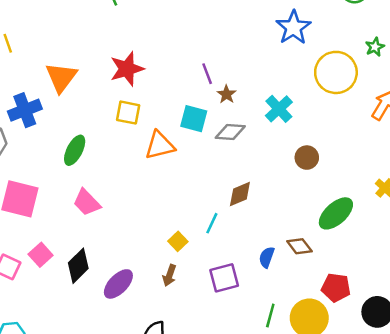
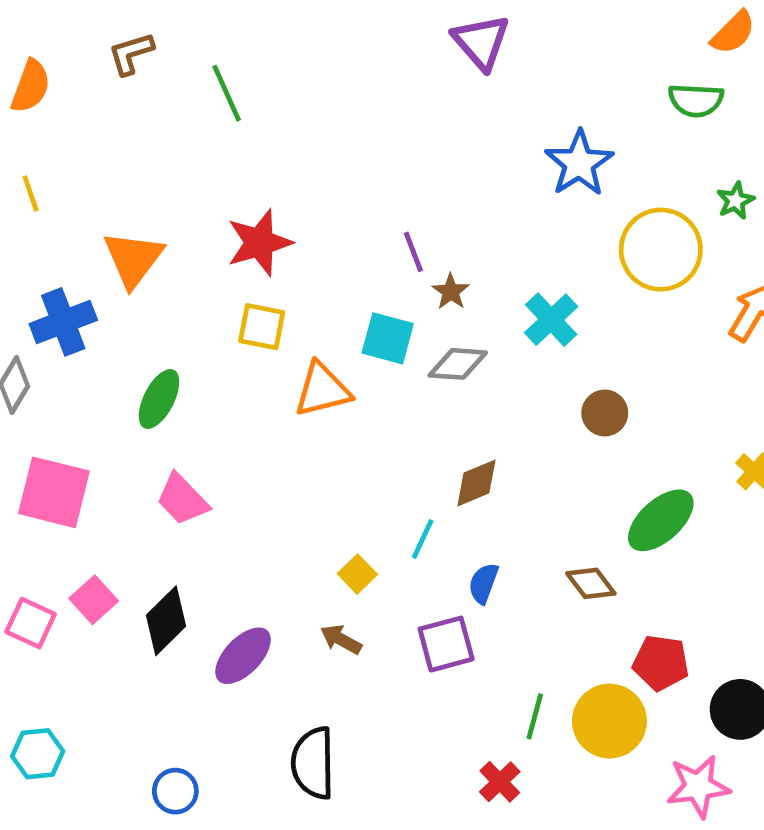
blue semicircle: (267, 257) -> (483, 583), moved
brown arrow: (169, 275) -> (341, 639), turned 100

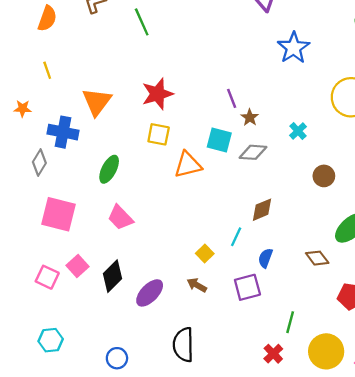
blue star: (579, 163) -> (294, 48), moved
cyan cross: (551, 320) -> (298, 131), size x0.7
blue cross: (63, 322) -> (63, 132), turned 32
yellow circle: (609, 721) -> (326, 351), moved

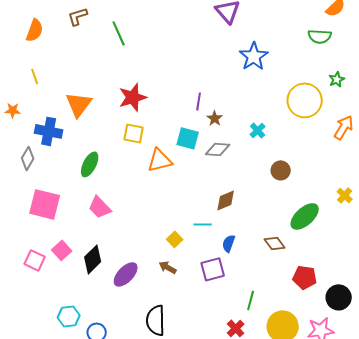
purple line: (232, 98) -> (199, 101), turned 30
cyan line: (236, 237) -> (203, 224), turned 66
cyan hexagon: (51, 340) -> (69, 316), moved

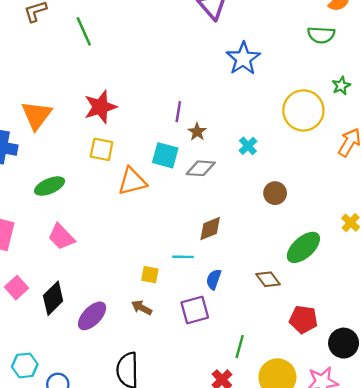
green ellipse: (90, 164) -> (50, 186), turned 40
yellow square: (175, 239) -> (150, 275), turned -35

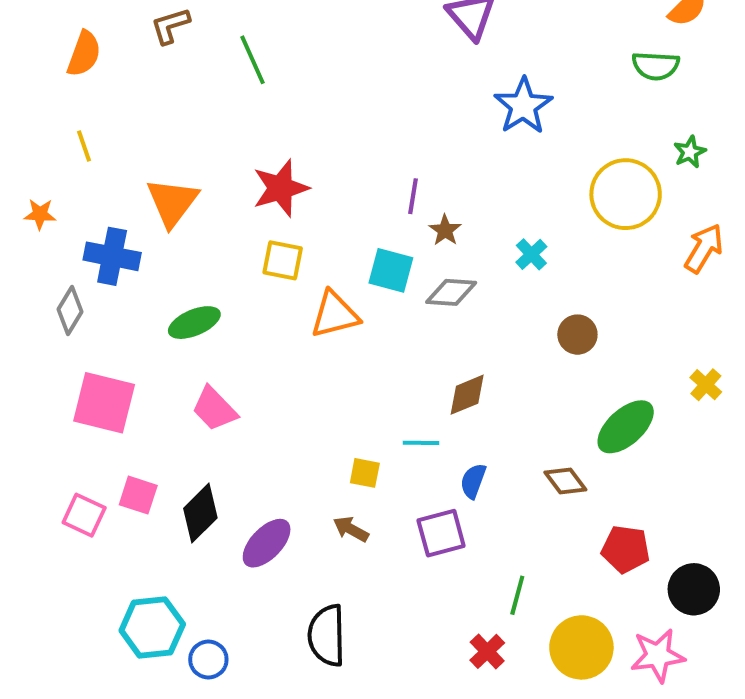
pink square: (17, 288) -> (138, 495), turned -30
cyan hexagon: (25, 365) -> (152, 627), size x1.4

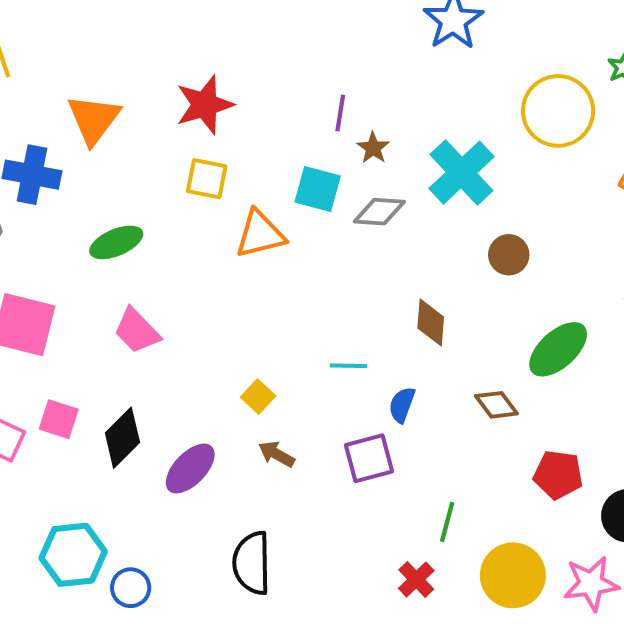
cyan cross: (531, 254) -> (461, 173), size x2.0
brown diamond: (467, 395) -> (431, 323), moved, turned -63
yellow square: (365, 473) -> (258, 397), moved, turned 32

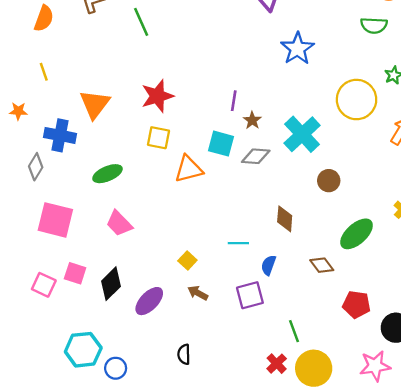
green line: (447, 522) -> (294, 331), turned -35
black semicircle: (252, 563) -> (184, 354), size x0.6
yellow circle: (513, 575) -> (314, 368), moved

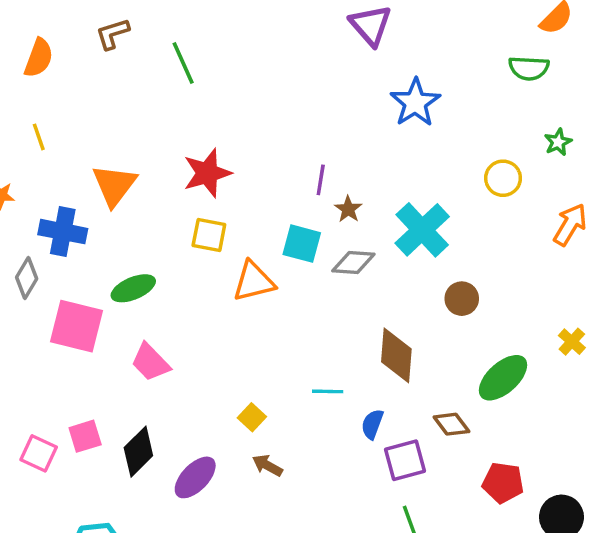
yellow circle: (357, 100) -> (503, 178), size x0.6
brown diamond: (285, 219) -> (396, 355), size x1.4
pink square: (55, 220) -> (77, 326), moved
pink square: (75, 273) -> (85, 436), turned -35
purple square: (250, 295) -> (405, 460), moved

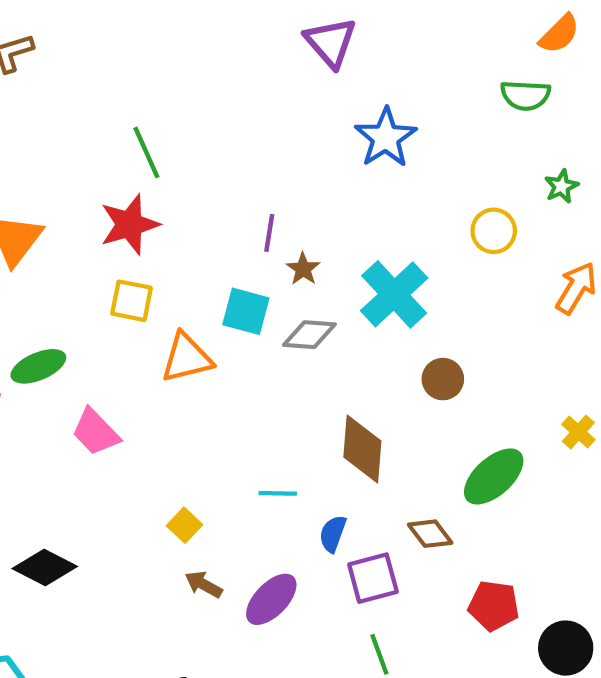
green line: (183, 63) -> (146, 152), moved
pink trapezoid: (150, 362) -> (96, 432), moved
black diamond: (138, 452) -> (45, 568), turned 72
purple ellipse: (195, 477) -> (271, 599), moved

